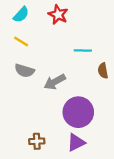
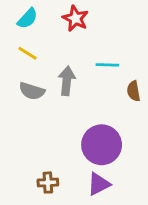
gray arrow: (55, 82) -> (67, 81), moved, turned 125

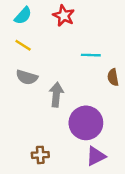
gray arrow: (67, 81) -> (56, 95), moved
purple triangle: (99, 184) -> (96, 156), moved

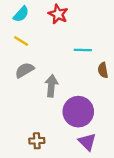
gray semicircle: (27, 77) -> (24, 70), turned 132
purple triangle: (96, 156) -> (87, 142), turned -48

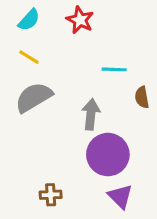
gray semicircle: (24, 70) -> (34, 97), size x1.4
gray arrow: (51, 86) -> (91, 114), moved

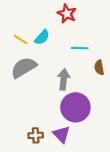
cyan semicircle: (29, 20) -> (42, 37), moved
red star: (80, 20) -> (67, 14), moved
purple triangle: (120, 196) -> (61, 134), moved

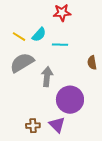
red star: (67, 14) -> (62, 13), turned -30
cyan line: (80, 48) -> (60, 45), moved
gray arrow: (64, 79) -> (47, 77), moved

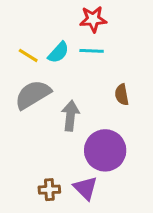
cyan line: (60, 45) -> (92, 51), moved
brown semicircle: (92, 63) -> (122, 95), moved

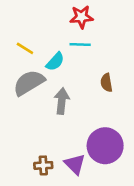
cyan semicircle: (58, 52) -> (55, 62), moved
purple circle: (105, 150) -> (105, 146), moved

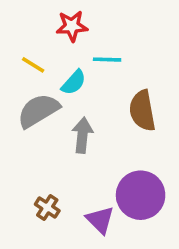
red star: (81, 17) -> (72, 26), moved
brown semicircle: (106, 83) -> (142, 111), size x1.6
brown cross: (43, 165) -> (47, 207), moved, turned 36

